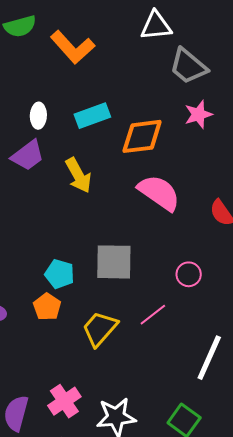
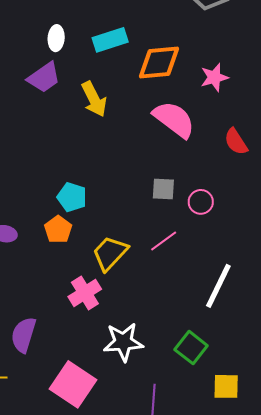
pink star: (198, 114) -> (214, 77), moved
gray square: (114, 262) -> (163, 189), moved, size x0.6
pink cross: (64, 401) -> (85, 293), moved

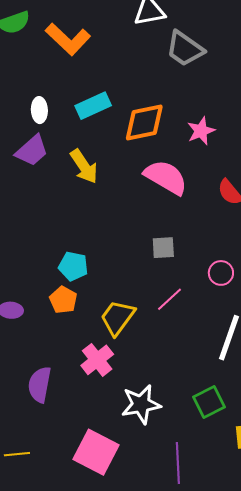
pink circle: (201, 202) -> (221, 273), moved
purple semicircle: (24, 335) -> (40, 385), moved
green square: (191, 348) -> (209, 402), turned 32

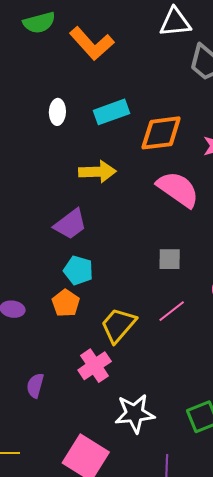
purple trapezoid: (32, 151) -> (70, 224), moved
yellow arrow: (84, 166) -> (97, 172), turned -63
purple semicircle: (40, 385) -> (35, 386), size x0.7

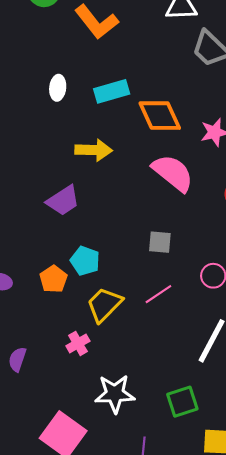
orange diamond: (161, 133) -> (160, 116), turned 69
cyan pentagon: (78, 270) -> (85, 261), moved
pink cross: (95, 366) -> (78, 343), size x0.7

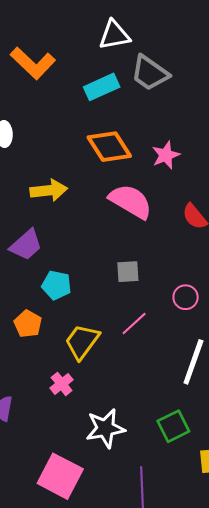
cyan rectangle: (112, 91) -> (102, 87), moved
cyan pentagon: (85, 261) -> (57, 285), moved

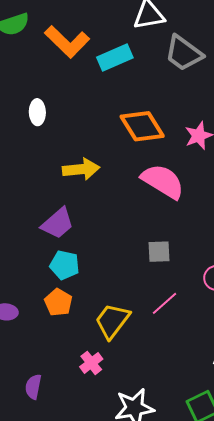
cyan rectangle: (102, 87) -> (115, 57), moved
cyan pentagon: (57, 285) -> (65, 265), moved

